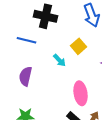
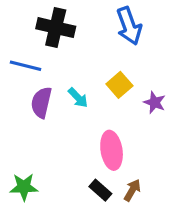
yellow square: (79, 46) -> (119, 85), moved
purple semicircle: (26, 76) -> (41, 102), moved

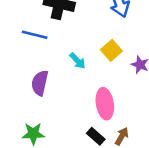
purple semicircle: (41, 102) -> (40, 83), moved

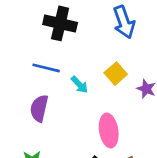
blue line: (35, 35) -> (46, 68), moved

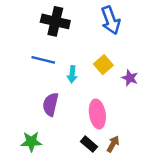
cyan arrow: (80, 85) -> (72, 74), turned 49
purple semicircle: (39, 108) -> (50, 104), moved

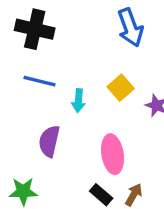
black cross: (55, 21) -> (35, 29), moved

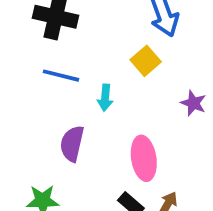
yellow square: (121, 88) -> (146, 61), moved

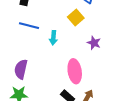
purple star: (193, 103) -> (94, 43), moved
purple semicircle: (72, 144) -> (21, 69), moved

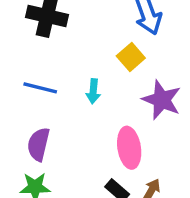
blue line: (29, 26) -> (40, 88), moved
purple star: (94, 43) -> (162, 100), size x1.6

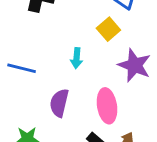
blue line: (40, 88) -> (22, 68), moved
purple semicircle: (38, 144) -> (59, 103), moved

